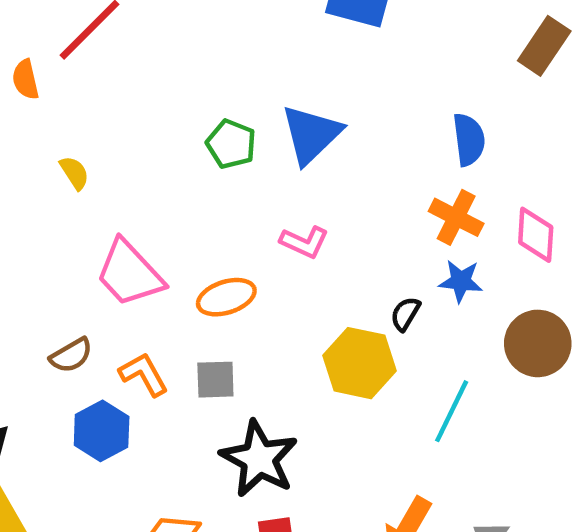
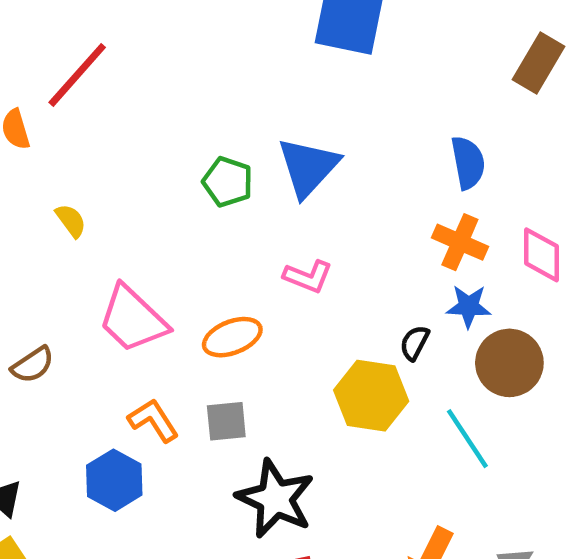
brown circle: (538, 343) -> (509, 363), moved
brown semicircle: (71, 355) -> (33, 365), moved
cyan line: (452, 411) -> (467, 439), turned -56

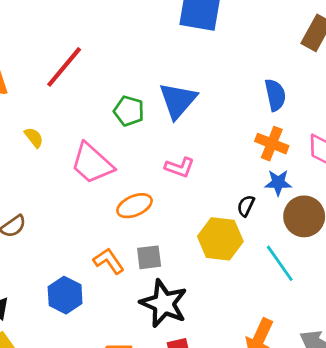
red line: (77, 75) -> (64, 67), moved
pink trapezoid: (133, 319) -> (92, 163), moved
orange L-shape: (153, 420) -> (109, 261), moved
gray square: (226, 421) -> (149, 257), moved

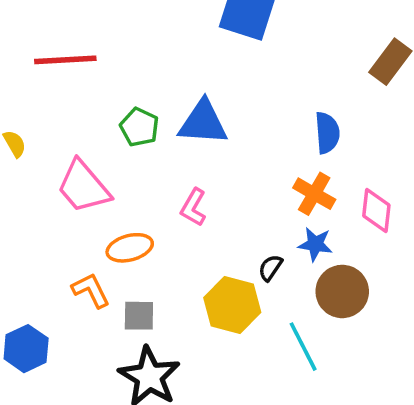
red line: (64, 67) -> (65, 60), turned 39
blue triangle: (178, 101) -> (203, 123), turned 45
pink L-shape: (180, 167) -> (193, 207), turned 92
orange L-shape: (109, 261) -> (91, 290), moved

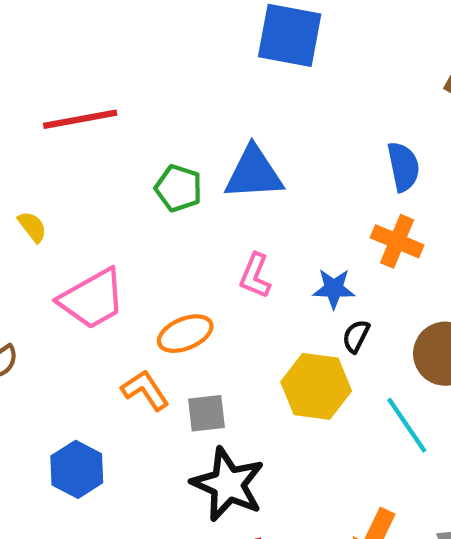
pink trapezoid: (83, 187) -> (92, 299), moved, turned -72
blue star: (315, 244) -> (334, 289), moved

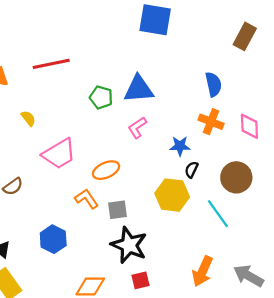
pink L-shape: (255, 276) -> (137, 128), moved, turned 35

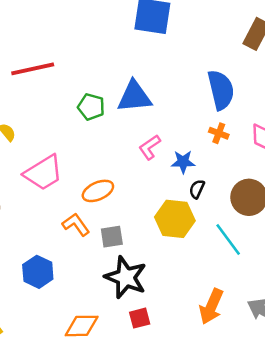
blue semicircle: (213, 84) -> (221, 90), size x1.4
orange cross: (211, 122) -> (219, 133), size x0.7
pink L-shape: (137, 128) -> (150, 147), moved

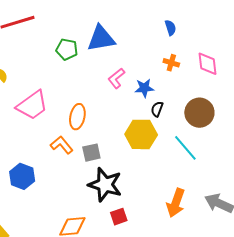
blue semicircle: (221, 90) -> (170, 28), size x0.5
orange ellipse: (98, 191) -> (77, 117), turned -50
blue hexagon: (38, 272) -> (22, 176), moved

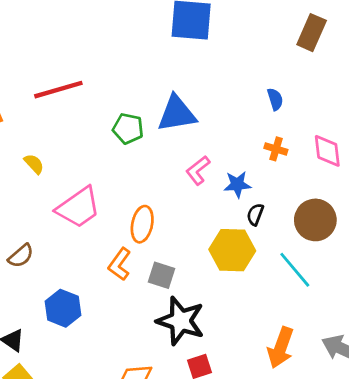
orange L-shape: (62, 145) -> (120, 264), turned -105
gray square: (91, 153) -> (162, 275), turned 30

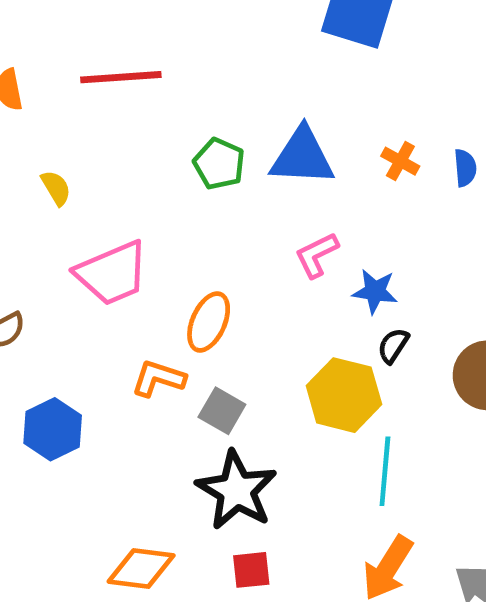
orange cross: (276, 149) -> (400, 161), moved
orange L-shape: (120, 264) -> (158, 378), turned 60
cyan line: (295, 270) -> (385, 471), moved, turned 33

